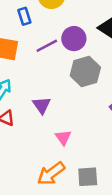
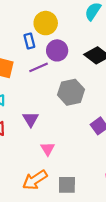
blue rectangle: (24, 16) -> (29, 41), moved
purple circle: (74, 39) -> (57, 50), moved

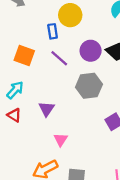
purple circle: (57, 50) -> (91, 51), moved
purple line: (39, 67) -> (59, 58), turned 60

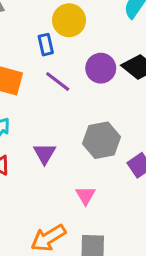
gray hexagon: (89, 86) -> (102, 140), moved
pink triangle: (61, 140) -> (86, 195), moved

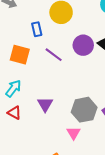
blue rectangle: (46, 45) -> (37, 29), moved
gray hexagon: (102, 140) -> (84, 110), moved

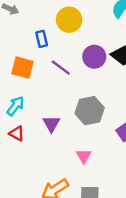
gray hexagon: (84, 110) -> (90, 111), moved

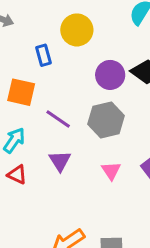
purple line: (61, 68) -> (58, 119), moved
gray hexagon: (90, 111) -> (106, 120), moved
pink triangle: (84, 156) -> (111, 171), moved

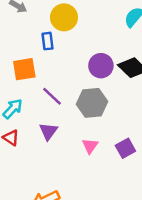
yellow circle: (77, 30) -> (64, 17), moved
orange square: (21, 92) -> (24, 69), turned -30

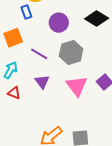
purple circle: (101, 66) -> (59, 23), moved
pink triangle: (90, 146) -> (77, 86), size x1.6

